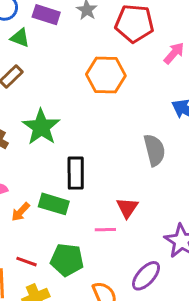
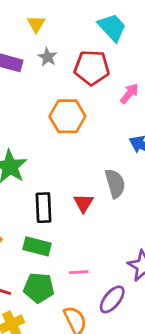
green rectangle: (54, 204) -> (37, 246), moved
red triangle: (127, 208) -> (84, 203), moved
pink line: (105, 230) -> (79, 272), moved

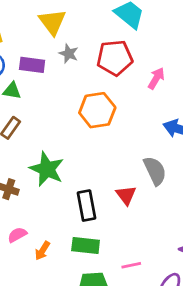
yellow triangle: (36, 24) -> (52, 22), size x1.5

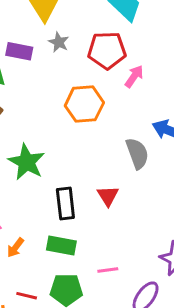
pink arrow: (156, 78) -> (134, 76), moved
gray semicircle: (155, 171) -> (137, 153), moved

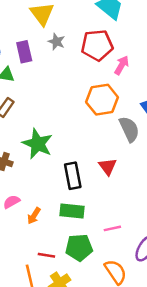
purple rectangle: (19, 51) -> (24, 52), turned 70
orange hexagon: (84, 104) -> (102, 100), moved

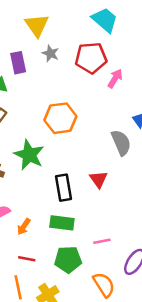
orange hexagon: (102, 100) -> (60, 118), moved
red line: (46, 255) -> (27, 259), moved

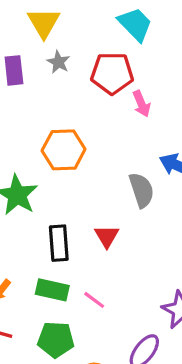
pink arrow: (115, 78) -> (141, 104), turned 120
pink line: (102, 241) -> (94, 300), moved, turned 42

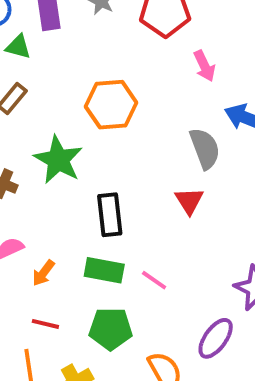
pink arrow: (141, 104) -> (204, 66), moved
red triangle: (107, 236) -> (189, 201), moved

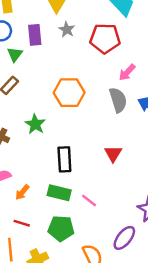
green triangle: (18, 47) -> (15, 54), turned 49
pink arrow: (204, 66) -> (127, 72), turned 66
gray semicircle: (205, 148) -> (118, 100), moved
green star: (58, 160) -> (35, 124), size x0.7

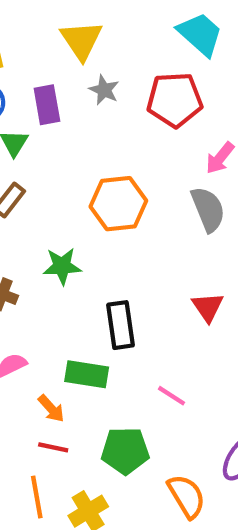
green star: (35, 124) -> (62, 266), turned -30
orange arrow: (22, 192) -> (51, 409), moved, turned -77
green rectangle: (59, 193) -> (87, 374), moved

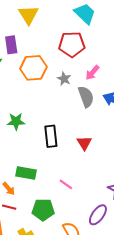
gray star: (104, 90) -> (64, 79), moved
orange hexagon: (118, 204) -> (33, 68), moved
black rectangle: (120, 325) -> (51, 136), moved

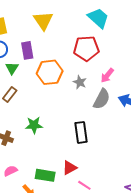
gray semicircle: (86, 97) -> (102, 99), turned 50
black rectangle: (51, 136) -> (81, 132), moved
red triangle: (84, 143) -> (70, 168), moved, turned 35

